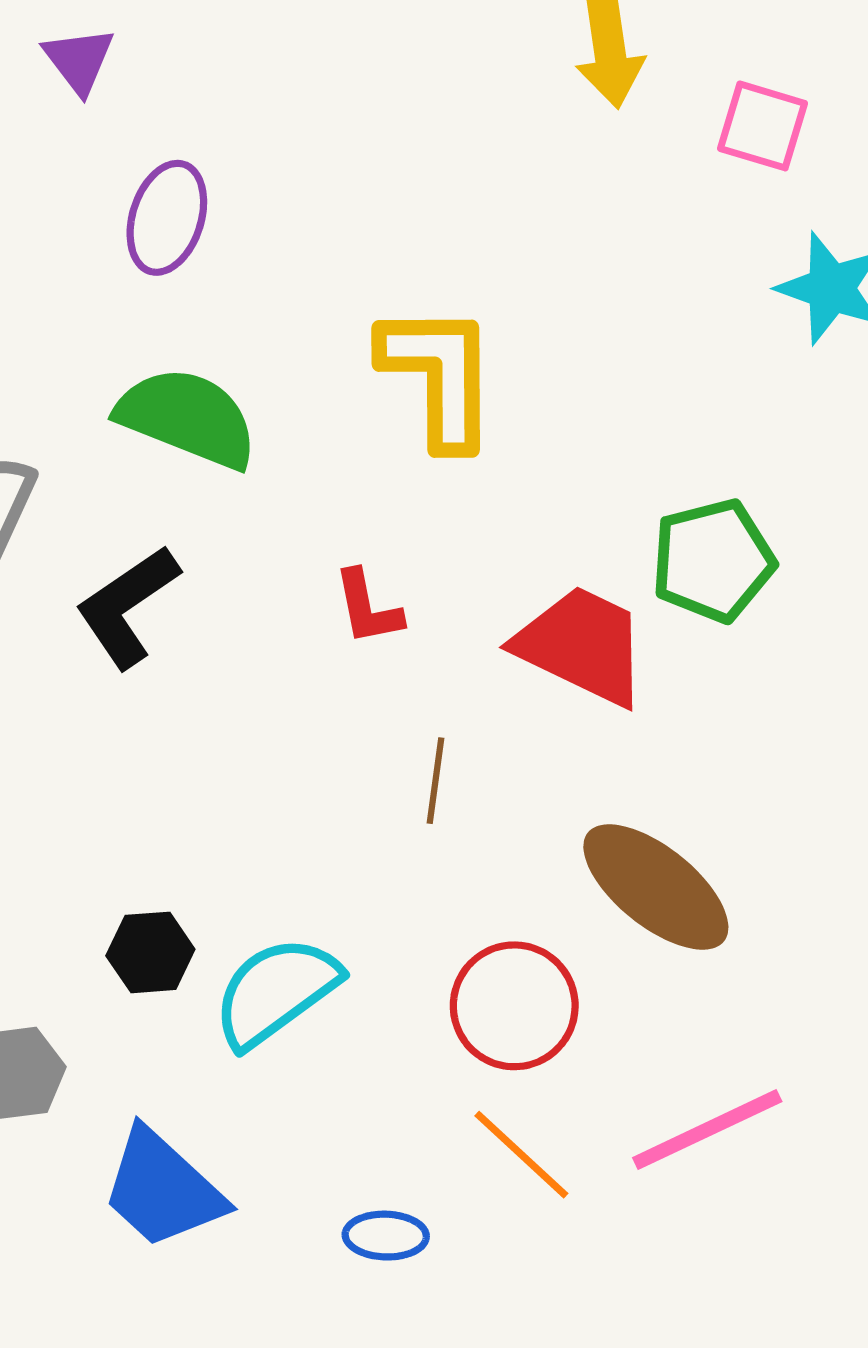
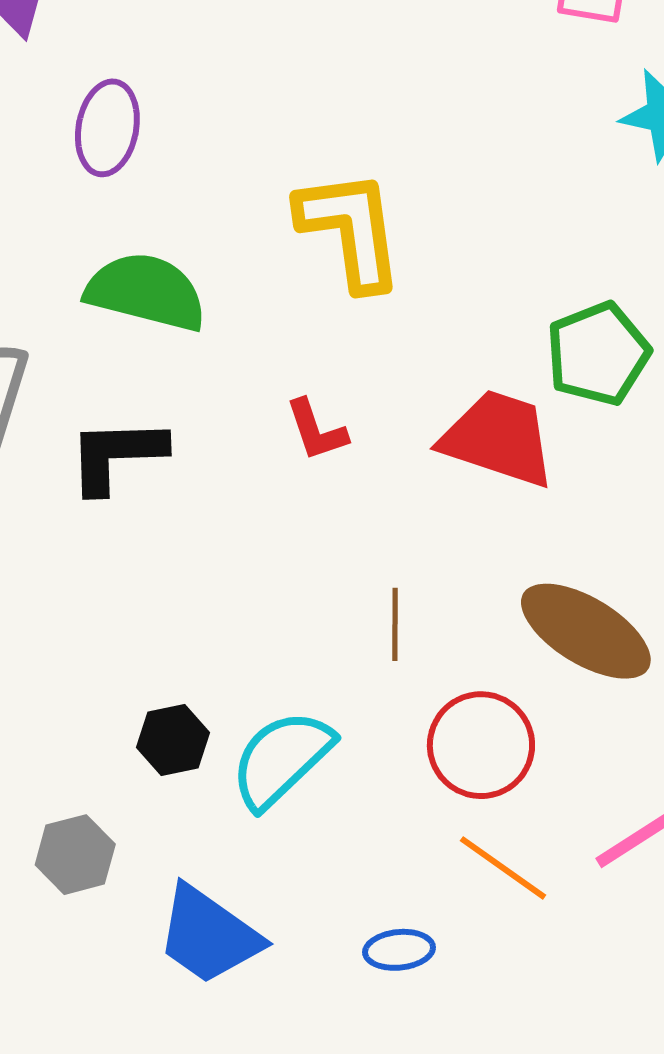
black L-shape: (127, 606) -> (117, 455), turned 40
brown line: (435, 781) -> (395, 624), moved

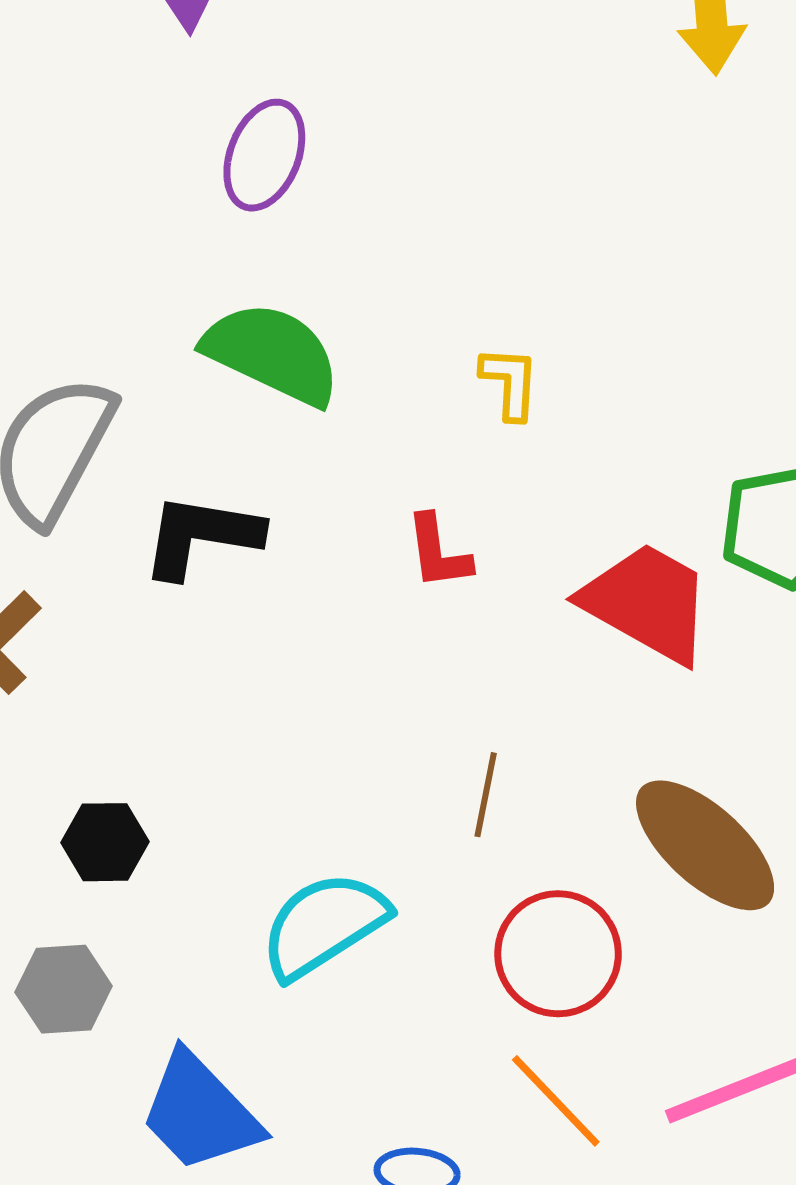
yellow L-shape: (350, 229) -> (510, 383), moved, size x0.5
black hexagon: (173, 740) -> (105, 842), moved

